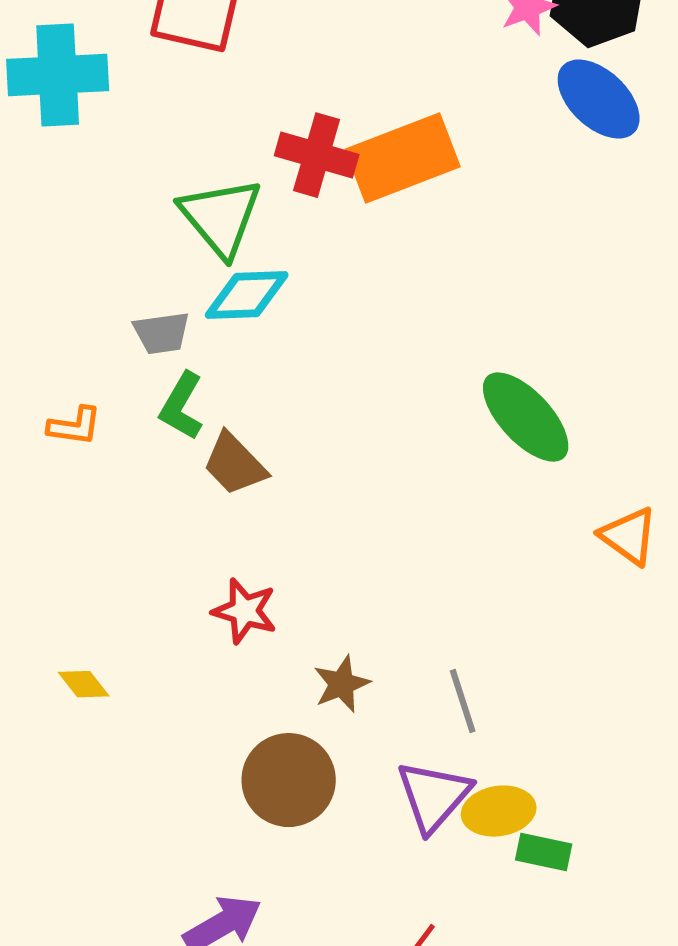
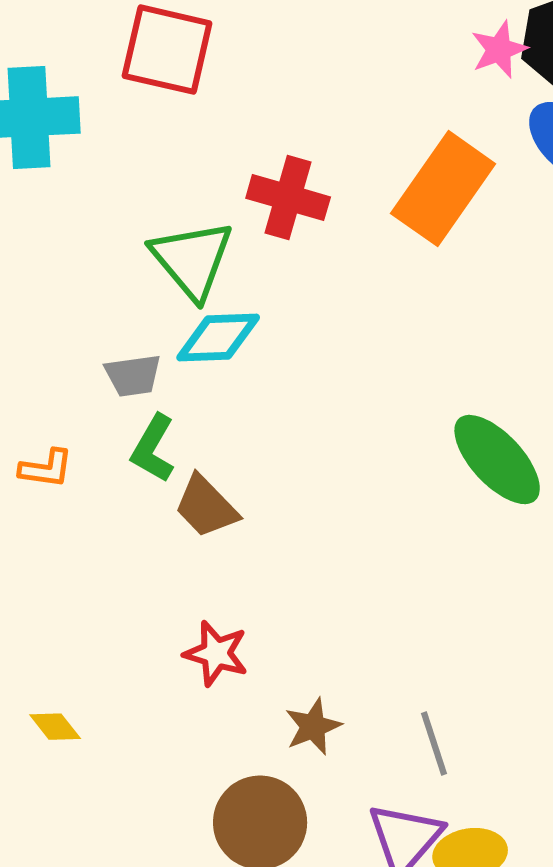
orange rectangle: (403, 158) -> (443, 189), moved, turned -34

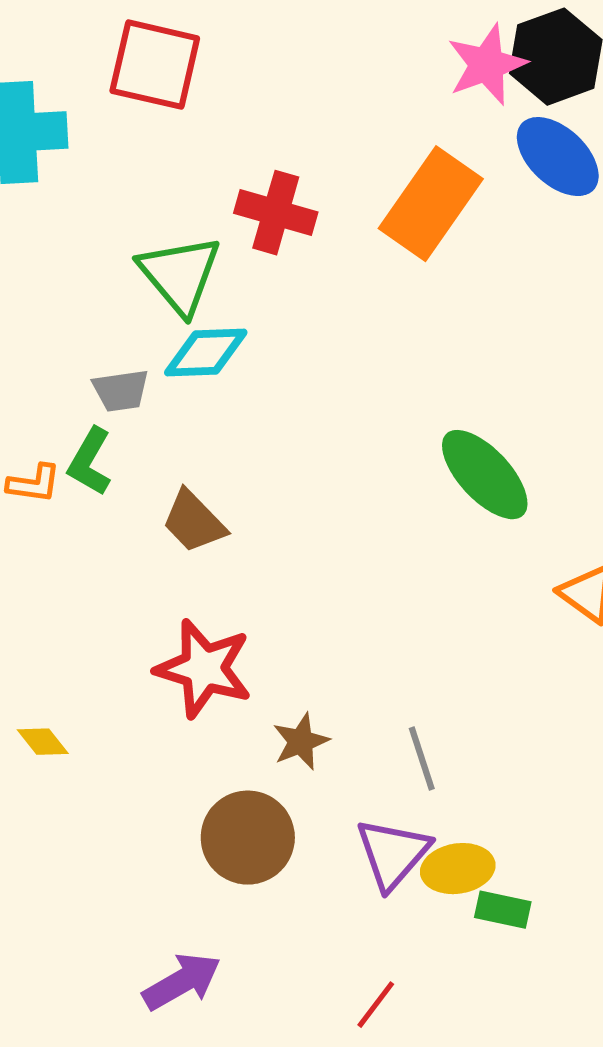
pink star: (499, 50) -> (487, 65), size x1.4
green L-shape: (153, 449) -> (90, 462), moved
red star: (216, 654) -> (204, 669), size x1.5

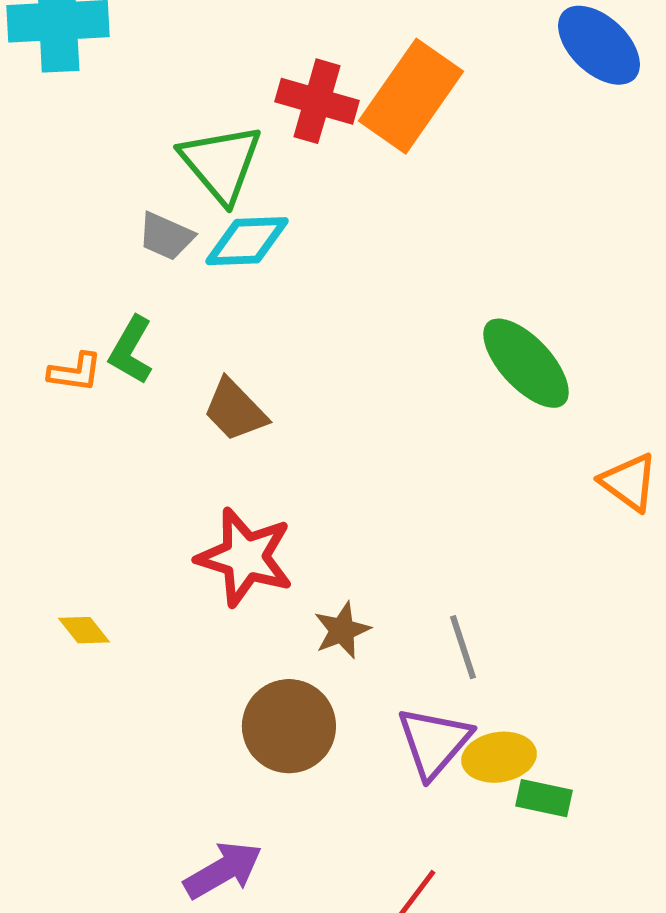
orange rectangle: (431, 204) -> (411, 96), moved
gray trapezoid: (121, 391) -> (166, 236), moved, turned 32

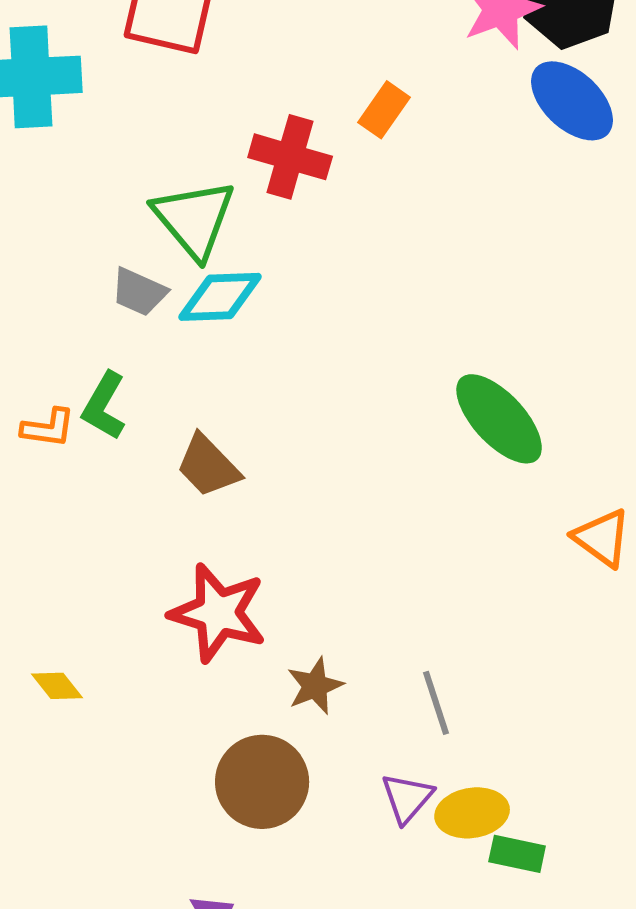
orange rectangle: (411, 96) -> (384, 110), moved, size x0.5
purple triangle: (434, 742) -> (407, 798), size x0.7

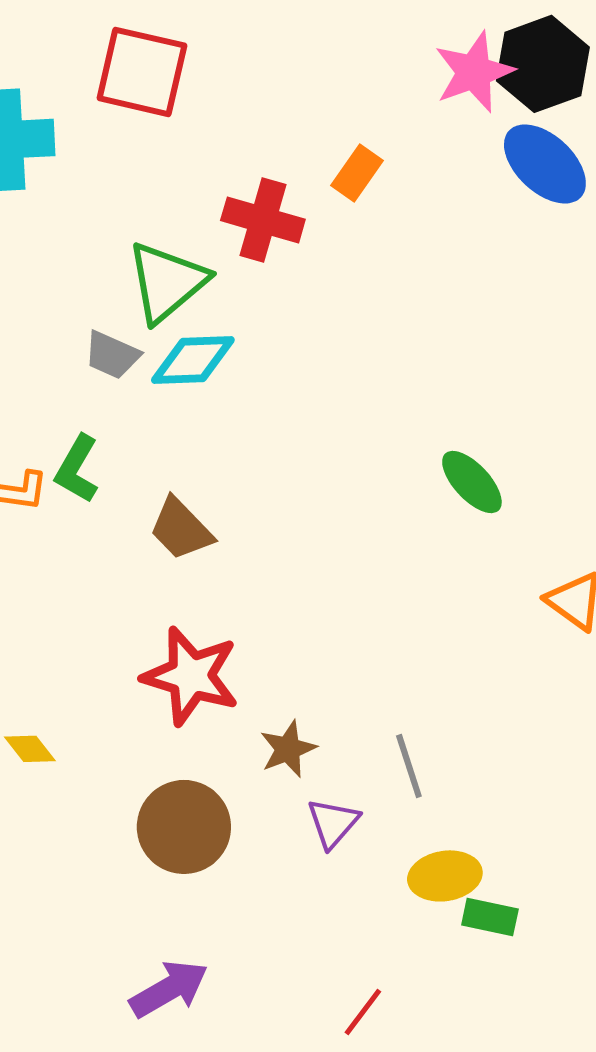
green triangle: (194, 219) -> (167, 282), turned 30
green ellipse: (499, 419) -> (472, 482), size x0.7
brown circle: (262, 782) -> (184, 827), moved
purple triangle: (407, 798) -> (333, 823), moved

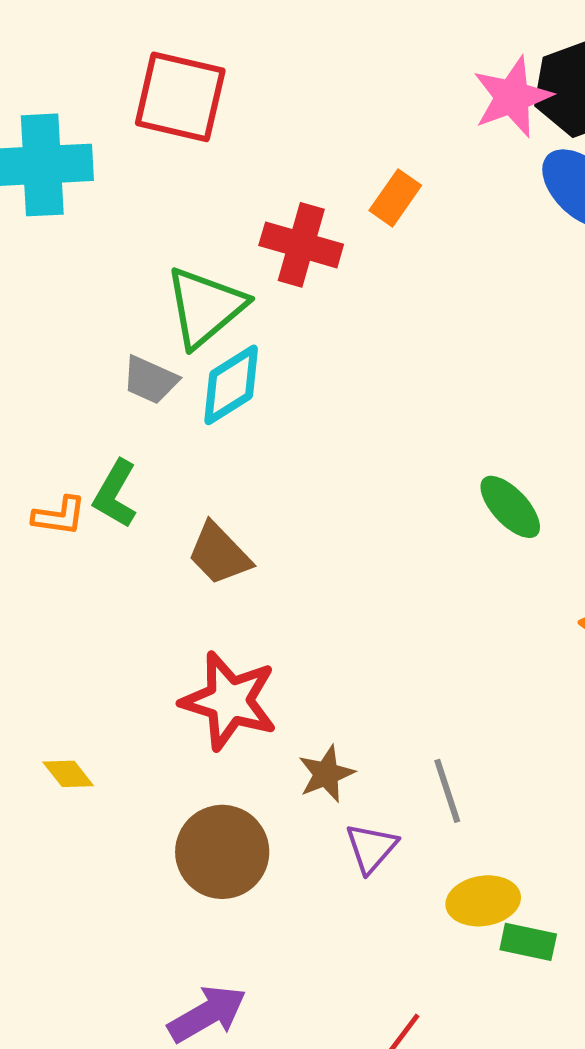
cyan diamond: (193, 360) -> (231, 385), turned -30

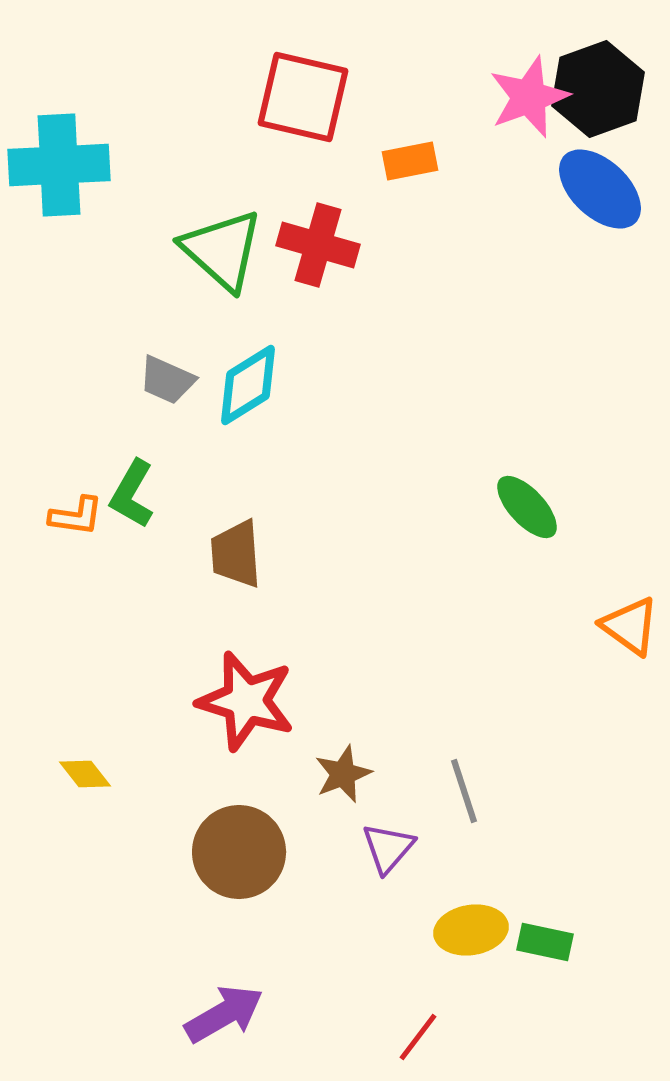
red square: (180, 97) -> (303, 97), moved
orange rectangle: (395, 198) -> (410, 161), moved, turned 44
green triangle: (205, 307) -> (222, 250), moved, turned -38
brown trapezoid: (219, 554) -> (236, 554), turned 40
yellow ellipse: (483, 901) -> (471, 930), moved

